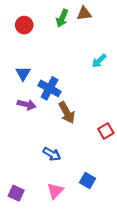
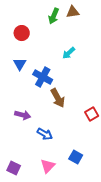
red circle: (24, 25) -> (22, 33), moved
cyan arrow: (99, 61) -> (69, 53), moved
purple arrow: (26, 104) -> (23, 115), moved

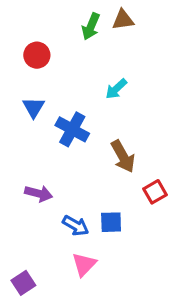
brown arrow: (58, 98) -> (123, 156), moved
blue square: (76, 157) -> (111, 222), moved, turned -32
pink triangle: (48, 166) -> (84, 264), moved
purple square: (14, 168) -> (23, 283), turned 32

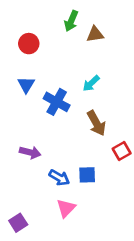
brown triangle: (123, 20) -> (95, 34), moved
cyan arrow: (116, 89) -> (91, 83), moved

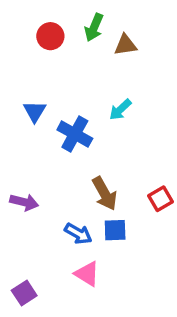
red circle: (29, 44) -> (50, 36), moved
brown arrow: (96, 123) -> (105, 193), moved
purple arrow: (30, 152) -> (24, 202), moved
pink triangle: (66, 208) -> (87, 274), turned -42

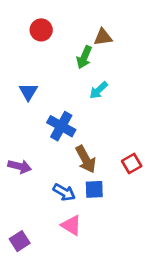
green arrow: (94, 27) -> (84, 57), moved
blue cross: (75, 134) -> (61, 126), moved

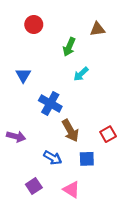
brown triangle: (103, 37) -> (97, 29), moved
blue square: (94, 189) -> (87, 159), moved
pink triangle: (71, 225) -> (72, 190), moved
purple square: (20, 241) -> (34, 186), moved

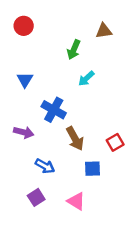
red circle: (34, 24) -> (24, 26), moved
purple arrow: (16, 136) -> (24, 132), moved
blue arrow: (53, 158) -> (45, 166), moved

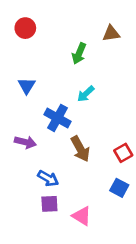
cyan arrow: (86, 78) -> (86, 94), moved
blue square: (93, 169) -> (119, 188), moved, turned 30
purple square: (36, 197) -> (49, 204), moved, turned 30

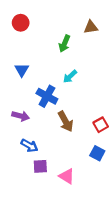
blue arrow: (48, 178) -> (29, 146), moved

